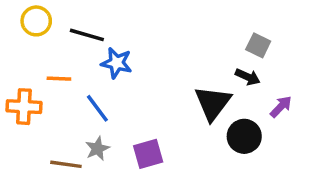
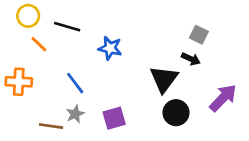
blue star: (117, 63) -> (110, 48), moved
orange line: (59, 79) -> (39, 44), moved, turned 42
purple arrow: (281, 107) -> (223, 98), moved, size x1.6
black circle: (244, 136) -> (176, 113), moved

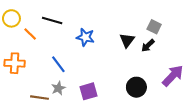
yellow circle: (28, 16) -> (11, 18), moved
black arrow: (191, 59) -> (148, 46), turned 112
black triangle: (164, 79) -> (127, 40), moved, size x0.7

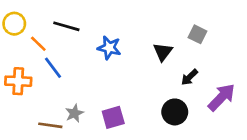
black arrow: (148, 46) -> (189, 77), moved
blue line: (58, 64) -> (53, 68), moved

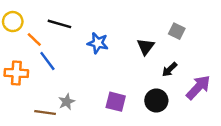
purple square: (113, 117) -> (116, 102), moved, turned 30

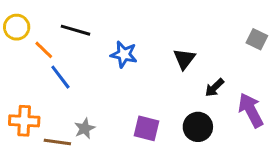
gray square: (177, 31) -> (257, 39), moved
orange cross: (16, 73) -> (24, 121), moved
purple arrow: (198, 87) -> (251, 110), turned -72

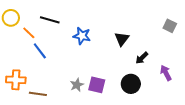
purple arrow: (251, 110) -> (166, 73), size x0.7
gray star: (85, 128) -> (77, 85), moved

